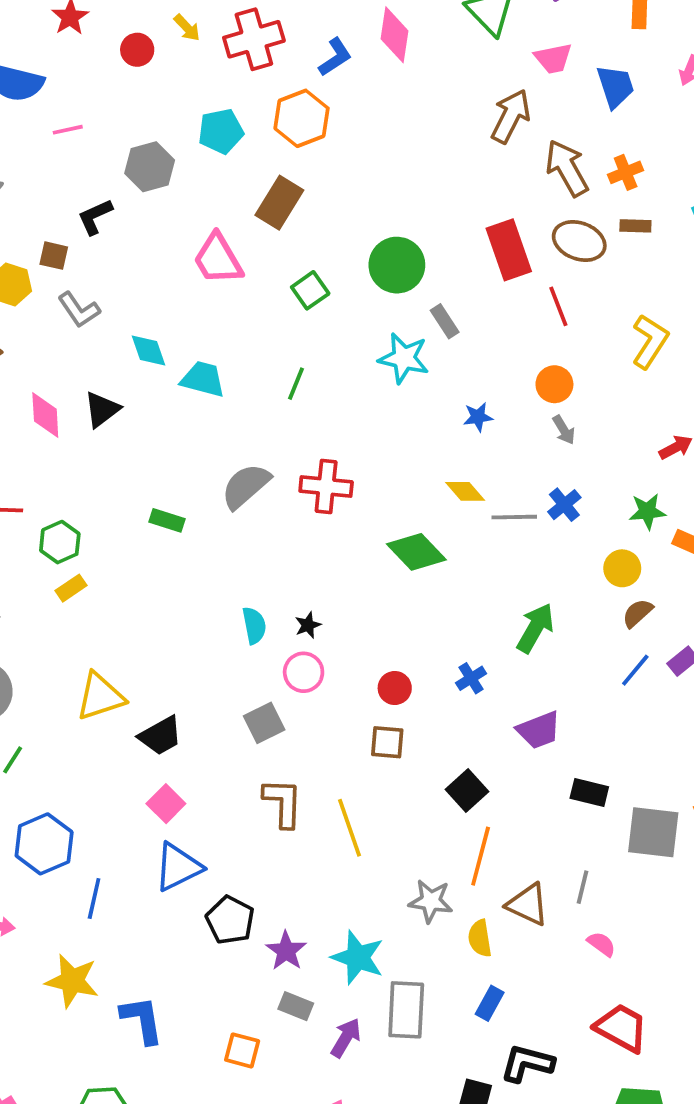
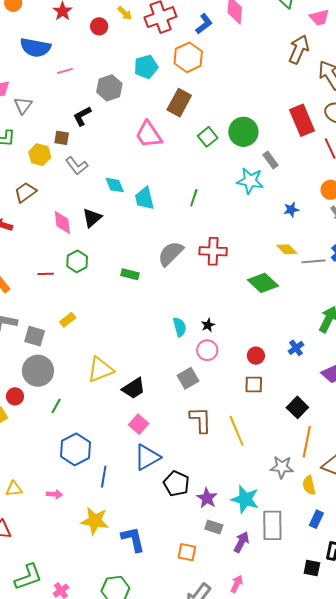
green square: (310, 290) -> (208, 137), moved
cyan trapezoid: (203, 379) -> (144, 198), turned -115
green hexagon: (60, 542) -> (77, 261), moved
yellow rectangle: (71, 588) -> (68, 320), moved

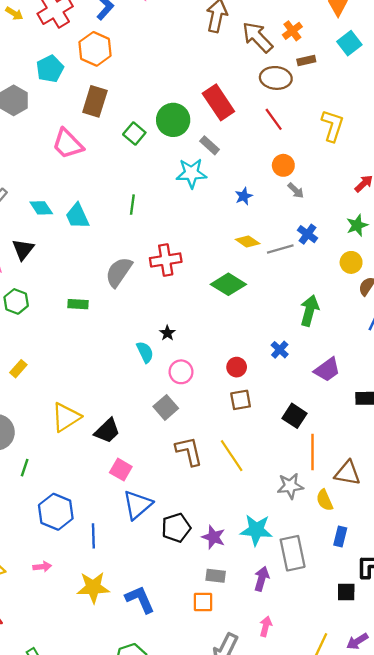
red rectangle: (302, 120) -> (218, 102), moved
black star: (208, 325) -> (167, 333), moved
black pentagon: (176, 484) -> (176, 528), turned -30
gray rectangle: (214, 527) -> (216, 576), moved

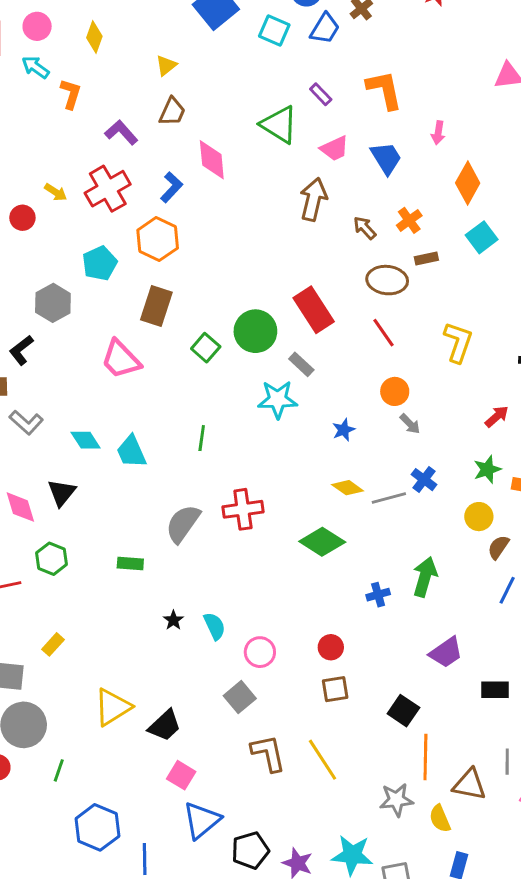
brown arrow: (257, 37) -> (365, 228), size x0.6
black star: (167, 333) -> (173, 620), moved
blue cross: (280, 350) -> (378, 595), moved, turned 30

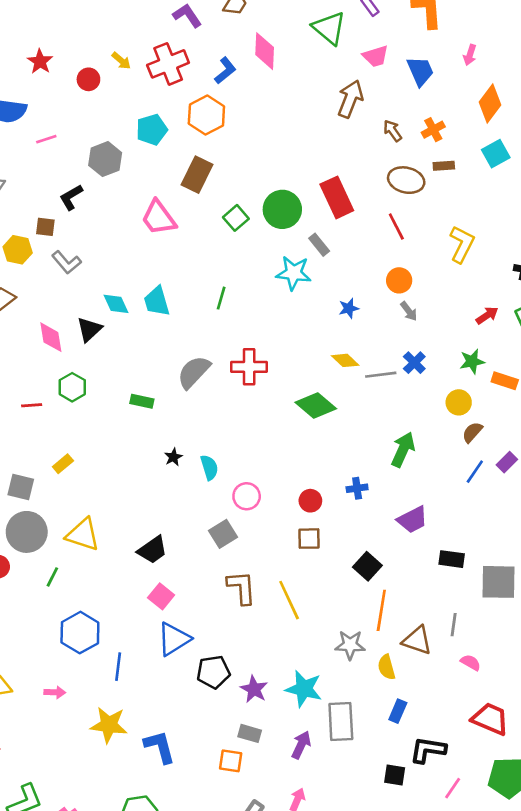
cyan diamond: (86, 440) -> (116, 304), moved
blue cross: (378, 595) -> (357, 488), moved
yellow triangle: (113, 707) -> (83, 535), moved, turned 42

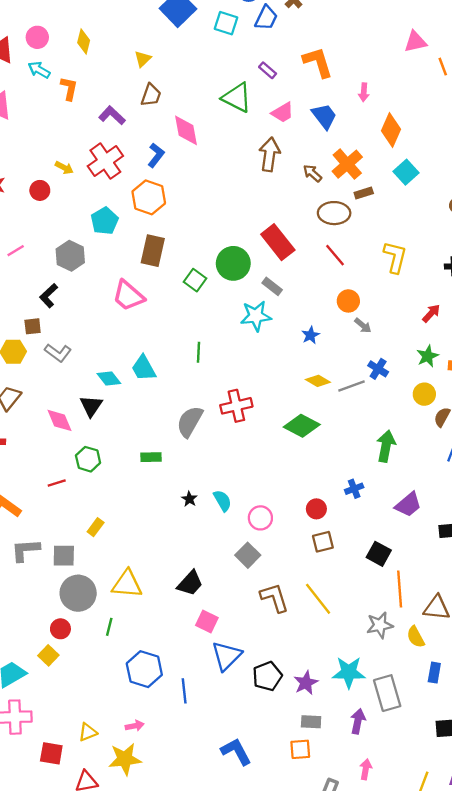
orange cross: (433, 130) -> (347, 164), size x1.5
purple star: (254, 689) -> (306, 683), turned 30
yellow star: (109, 725) -> (125, 759), moved

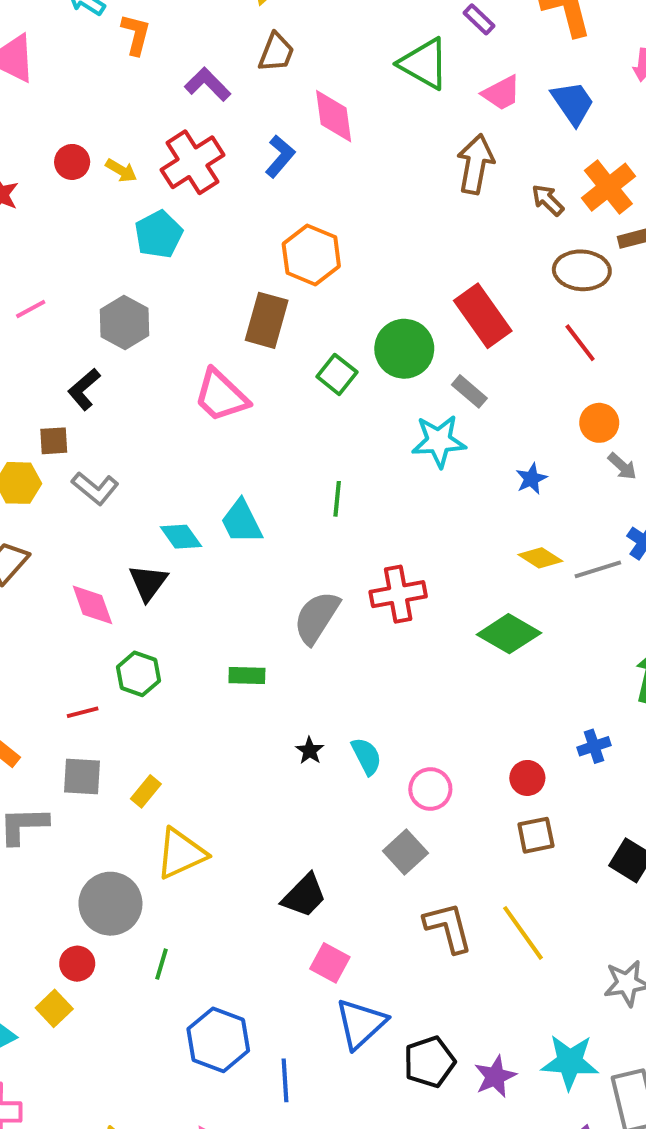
red circle: (40, 190) -> (72, 162), moved
orange hexagon: (149, 197) -> (311, 255), moved
cyan pentagon: (105, 221) -> (159, 234), moved
gray square: (64, 556) -> (82, 777), moved
yellow triangle: (127, 584) -> (181, 854), moved, turned -32

